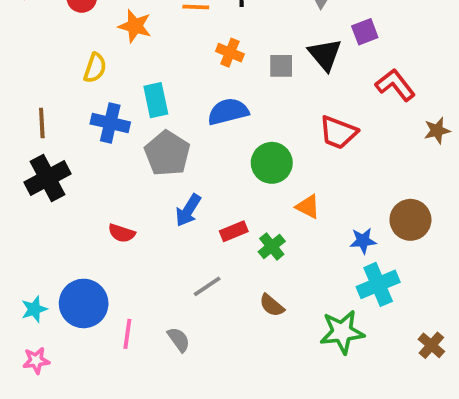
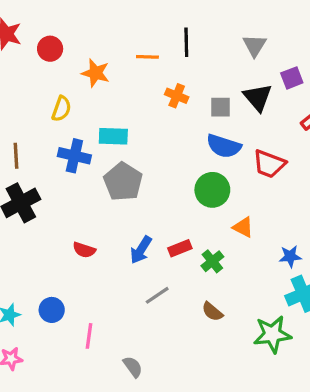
cyan rectangle: (156, 100) -> (113, 136), turned -76
blue semicircle: (228, 112) -> (224, 146), moved, turned -148
blue arrow: (188, 210) -> (141, 250), moved
blue circle: (84, 303) -> (52, 310), size x0.6
gray semicircle: (179, 340) -> (133, 367), moved

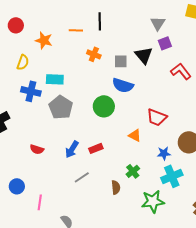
gray triangle: (255, 45) -> (158, 23), moved
red trapezoid: (269, 164) -> (157, 117), moved
green circle: (212, 190) -> (104, 106), moved
green cross: (212, 261) -> (133, 171), moved
brown semicircle: (212, 312) -> (116, 187), turned -136

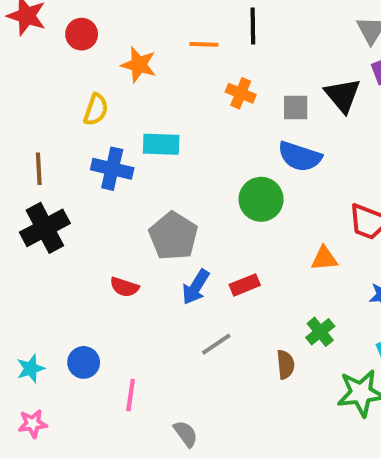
gray pentagon: (61, 107) -> (173, 236), moved
orange triangle: (135, 135) -> (324, 258), turned -32

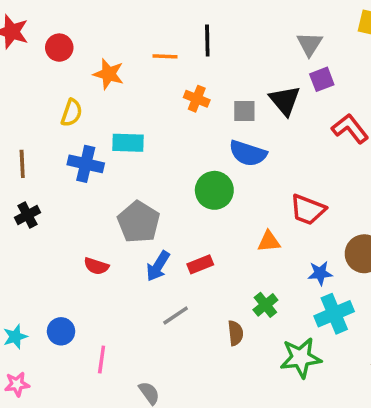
black cross: (45, 228) -> (28, 215), size x0.6

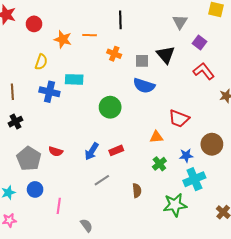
orange line: (165, 56) -> (90, 35), moved
purple square: (322, 79) -> (200, 42), moved, turned -32
green circle: (214, 190) -> (110, 107), moved
gray pentagon: (139, 222) -> (29, 159), moved
green cross: (265, 305) -> (159, 164), moved

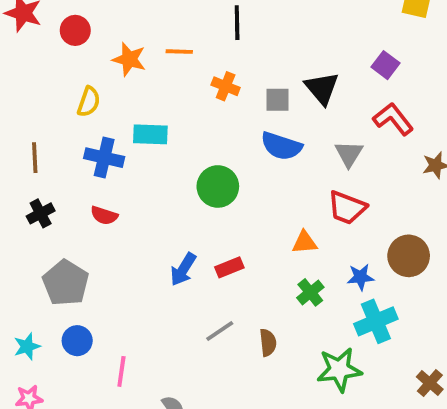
gray triangle: (180, 22) -> (349, 154), moved
red semicircle: (56, 151) -> (104, 215), moved
gray line: (102, 180) -> (220, 331), moved

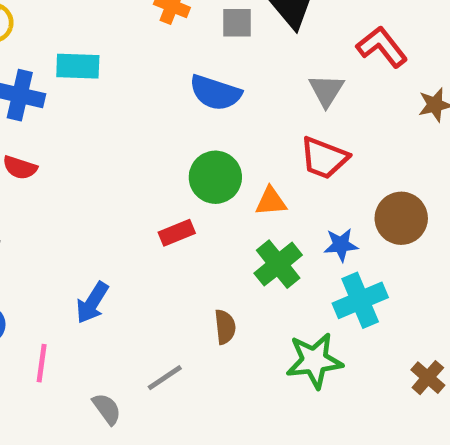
blue semicircle: (281, 146) -> (215, 93), moved
green circle: (218, 186) -> (215, 177), moved
blue arrow: (183, 269) -> (92, 303), moved
green cross: (310, 292) -> (278, 264), size x1.4
gray line: (220, 331) -> (165, 378), moved

